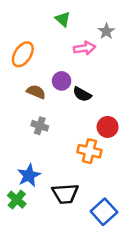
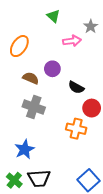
black semicircle: (82, 94) -> (76, 87), moved
gray cross: (40, 126) -> (34, 107), size x1.5
black trapezoid: (65, 194) -> (39, 178), moved
green cross: (17, 200) -> (14, 180), moved

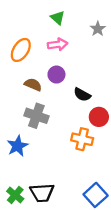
pink arrow: (72, 41) -> (58, 44), moved
blue star: (25, 149) -> (17, 146), moved

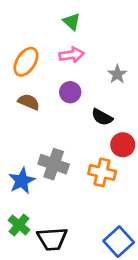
gray star: (98, 29) -> (117, 74), moved
brown semicircle: (33, 85) -> (29, 102), moved
gray cross: (36, 116) -> (54, 164), moved
green cross: (15, 195) -> (19, 225), moved

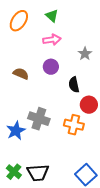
orange ellipse: (26, 62) -> (19, 21), moved
black semicircle: (102, 117) -> (74, 85), turned 49
green cross: (19, 225) -> (14, 172), moved

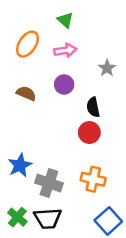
orange ellipse: (19, 21) -> (27, 44), moved
red circle: (89, 105) -> (89, 132), moved
gray cross: (39, 119) -> (49, 183), moved
orange cross: (74, 125) -> (93, 179), moved

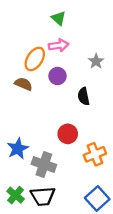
orange ellipse: (27, 44) -> (35, 59), moved
red circle: (89, 132) -> (68, 134), moved
orange cross: (93, 179) -> (95, 154), moved, turned -35

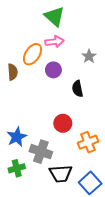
green triangle: (59, 18) -> (54, 16), size x1.5
brown semicircle: (23, 84) -> (13, 72), moved, turned 63
green cross: (16, 195) -> (17, 168), moved, turned 35
black trapezoid: (43, 196) -> (61, 174), moved

